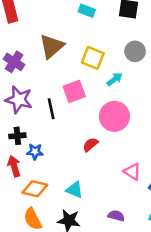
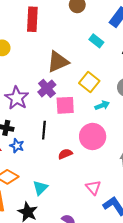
purple cross: (14, 62) -> (47, 88), moved
black line: (51, 109) -> (44, 130), moved
cyan triangle: (75, 190) -> (40, 188), turned 35

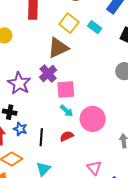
yellow square: (89, 82) -> (69, 23), moved
cyan arrow: (102, 105) -> (67, 111), moved, turned 64
black line: (44, 130) -> (41, 137), moved

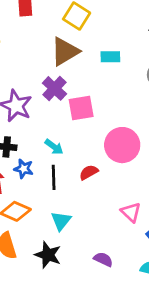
cyan rectangle: (95, 27) -> (110, 57), moved, turned -32
cyan arrow: (67, 111) -> (54, 147), moved

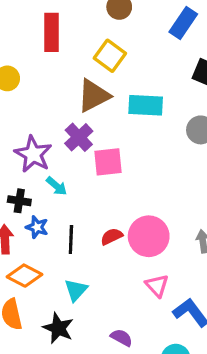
cyan rectangle: (110, 57) -> (146, 105), size x1.5
pink circle: (122, 145) -> (149, 236), moved
cyan arrow: (54, 147) -> (57, 186), moved

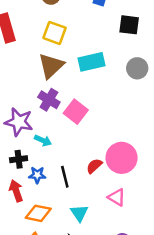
pink square: (108, 162) -> (76, 112), turned -30
pink triangle: (157, 286) -> (117, 197), moved

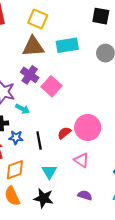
brown triangle: (51, 66) -> (33, 46), turned 35
orange diamond: (38, 213) -> (15, 170), turned -35

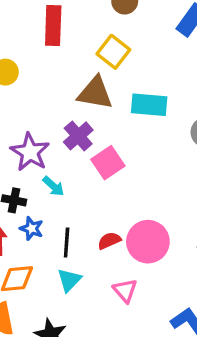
cyan triangle: (49, 172) -> (69, 280), moved

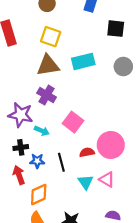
pink square: (108, 163) -> (73, 122), moved
red semicircle: (109, 241) -> (87, 152), turned 32
cyan triangle: (69, 280) -> (86, 182), moved

